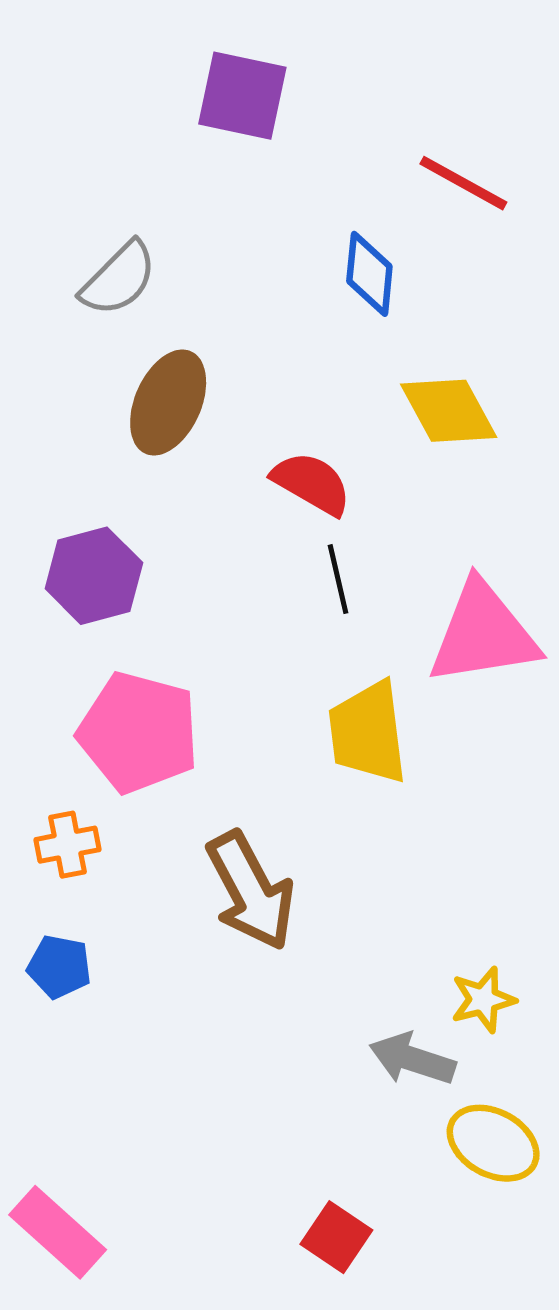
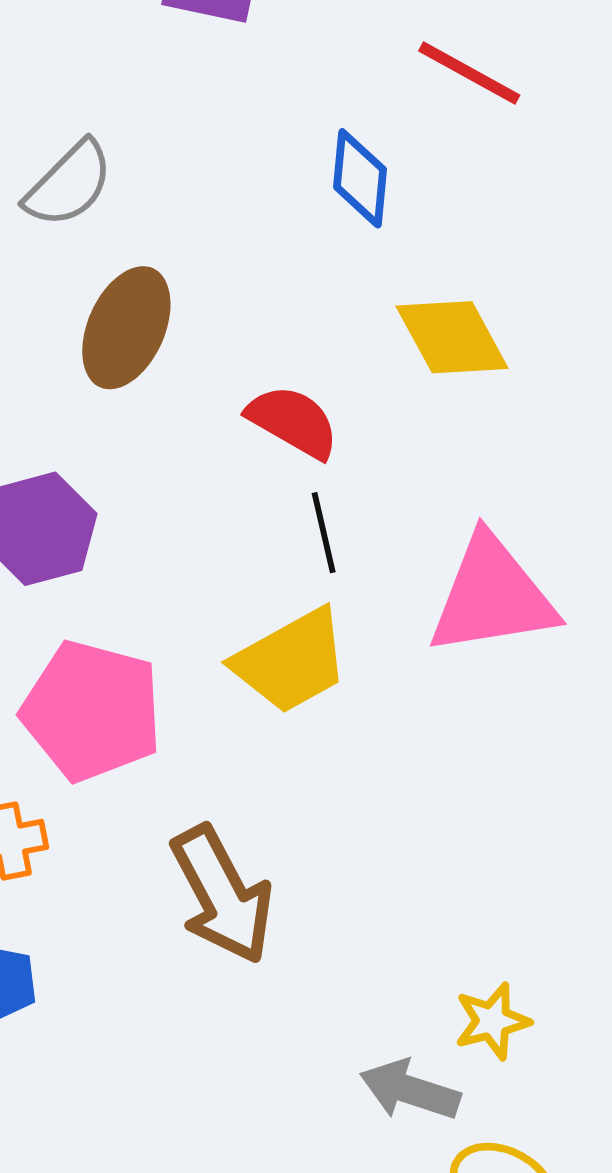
yellow trapezoid: (368, 732) -> (291, 661), moved, turned -112

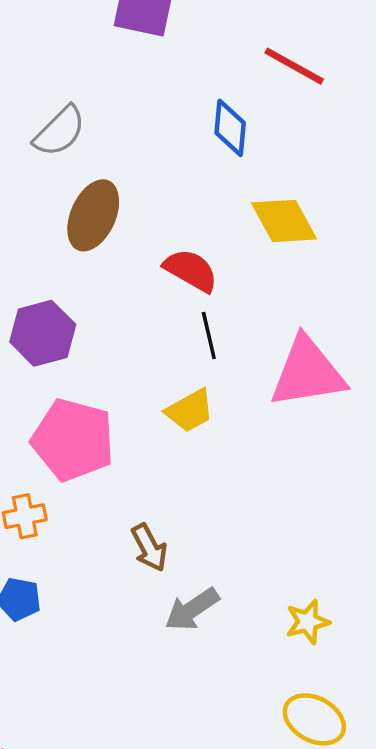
yellow trapezoid: (291, 661) -> (190, 411), size x0.7
brown arrow: (222, 895) -> (149, 548), size x0.6
gray arrow: (410, 1090) -> (192, 609), moved, turned -52

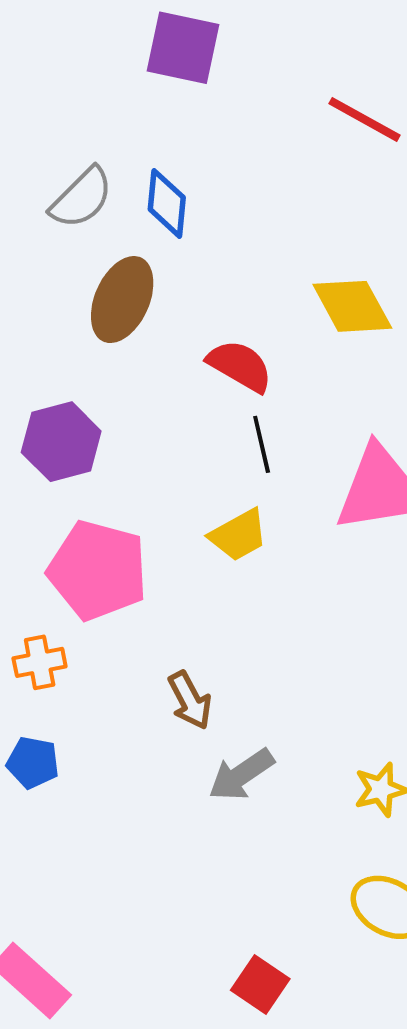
blue diamond: (230, 128) -> (167, 203), moved

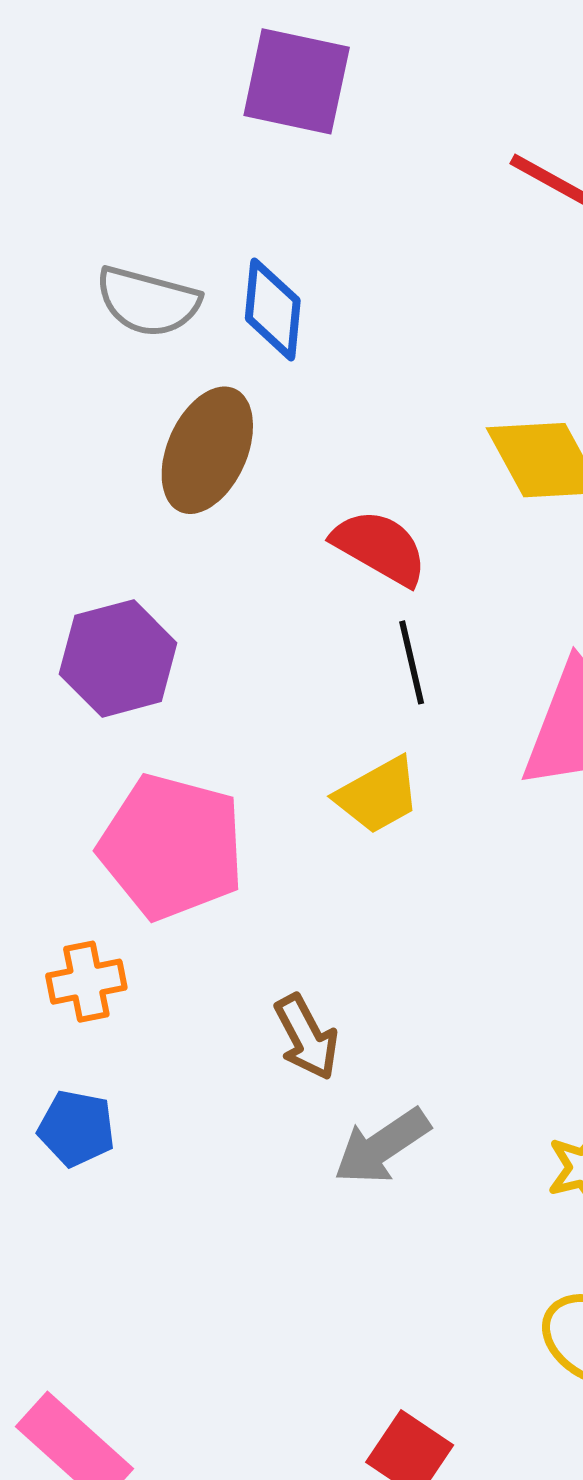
gray semicircle: (82, 198) -> (148, 302), turned 60

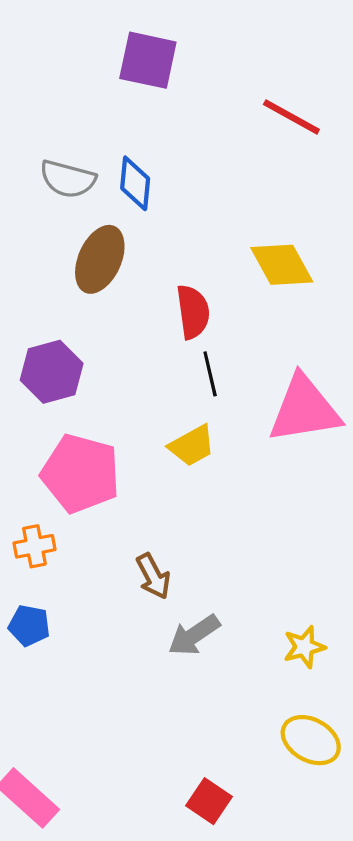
red semicircle: (380, 547) -> (193, 312), turned 52

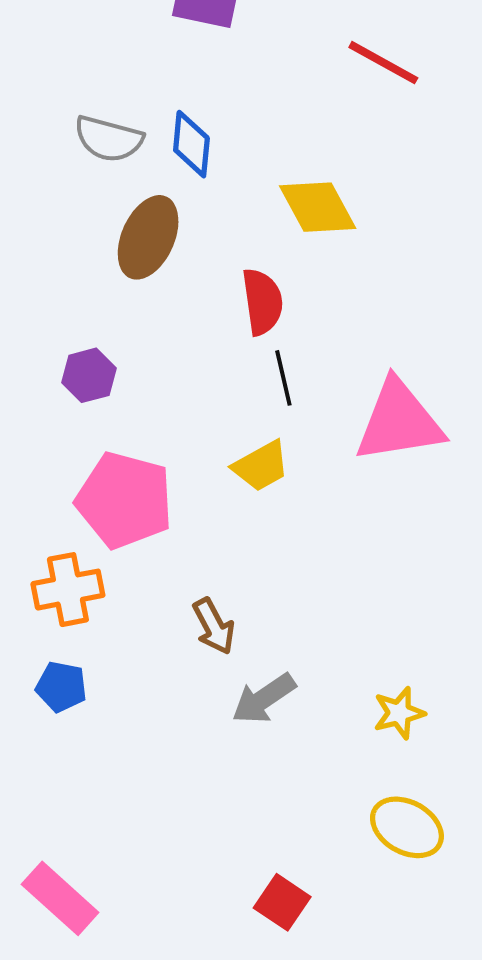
yellow diamond: (282, 265) -> (318, 207), moved
purple hexagon: (52, 372) -> (89, 375), size x0.7
orange cross: (34, 546) -> (68, 590), size x1.4

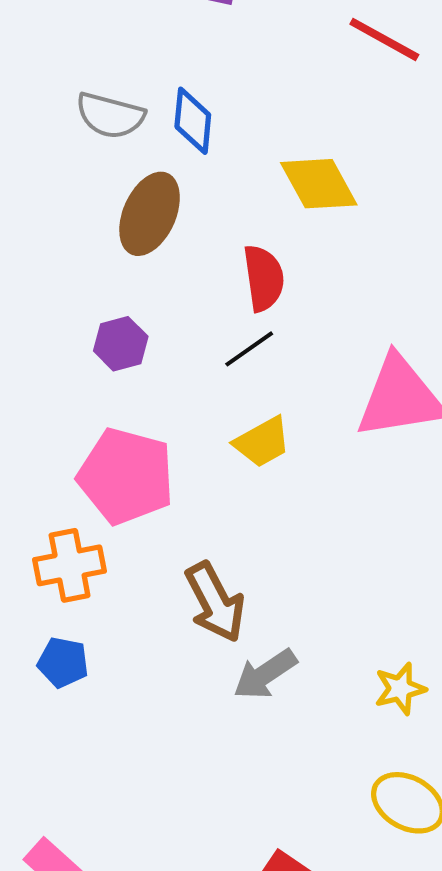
purple hexagon: (89, 375) -> (121, 344), moved
black line: (283, 378) -> (249, 349), moved, turned 68
brown arrow: (214, 626) -> (215, 602), size x1.4

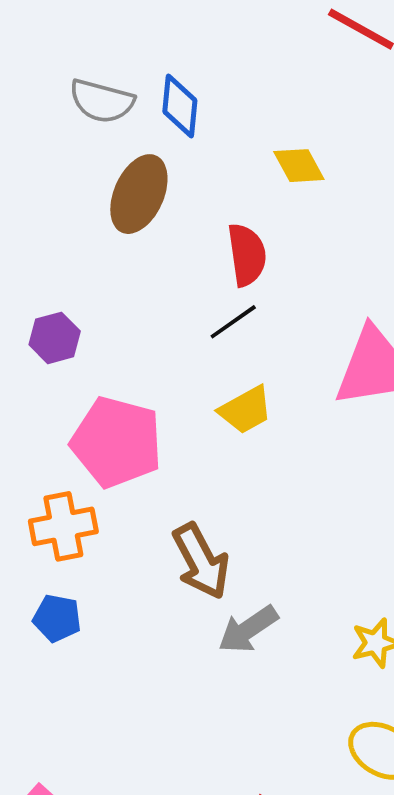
yellow diamond: (319, 184) -> (299, 166), size x0.7
purple hexagon: (121, 344) -> (55, 338), moved

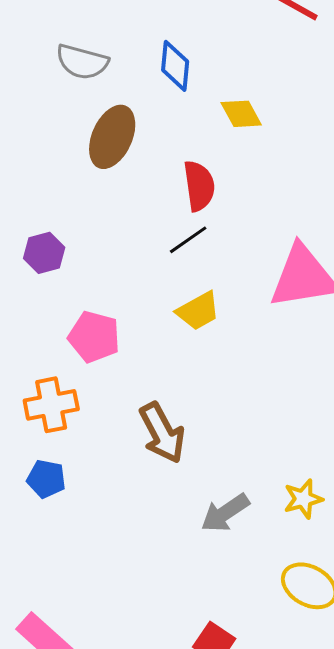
blue diamond: (180, 106) -> (175, 66), moved
pink pentagon: (117, 442) -> (94, 337), size x0.7
gray arrow: (248, 629) -> (225, 513), moved

